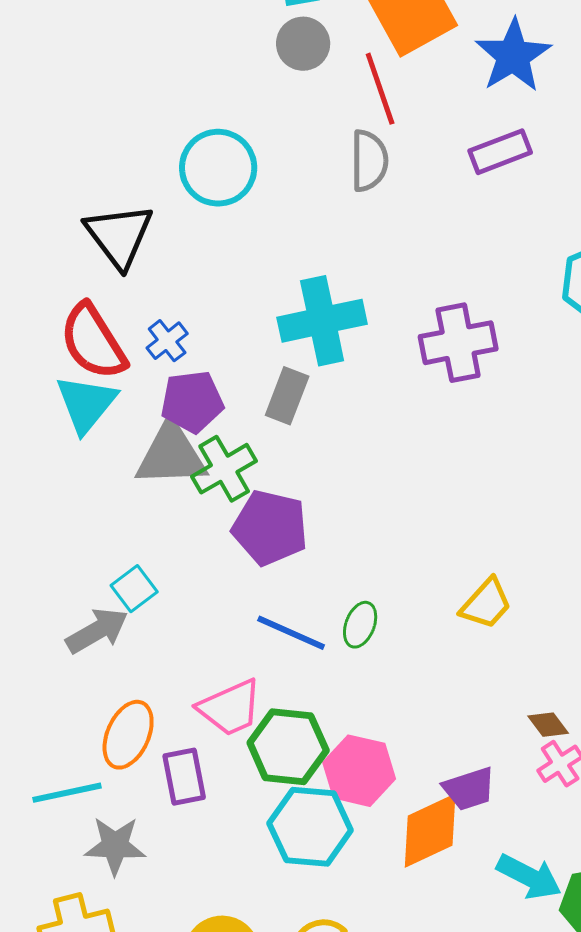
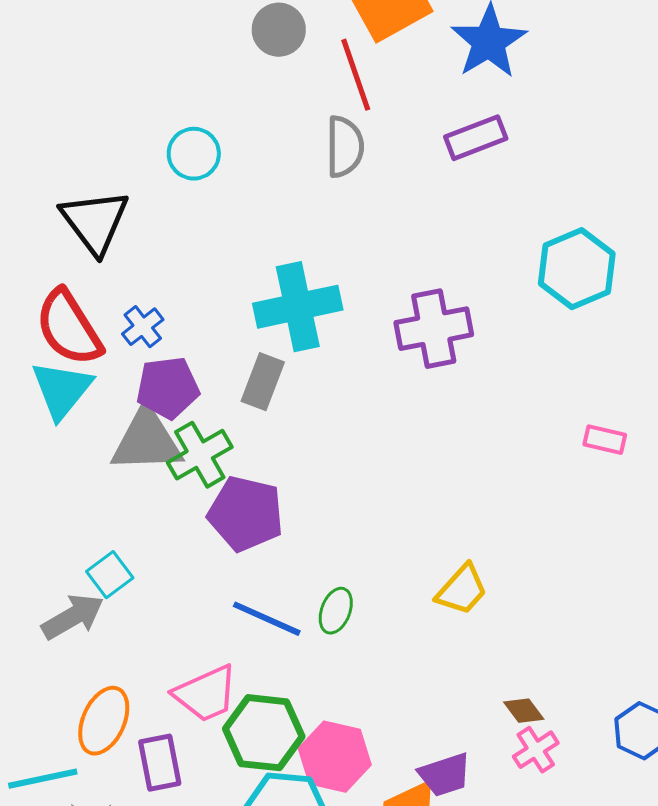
cyan circle: (218, 168) -> (194, 154), size x0.7

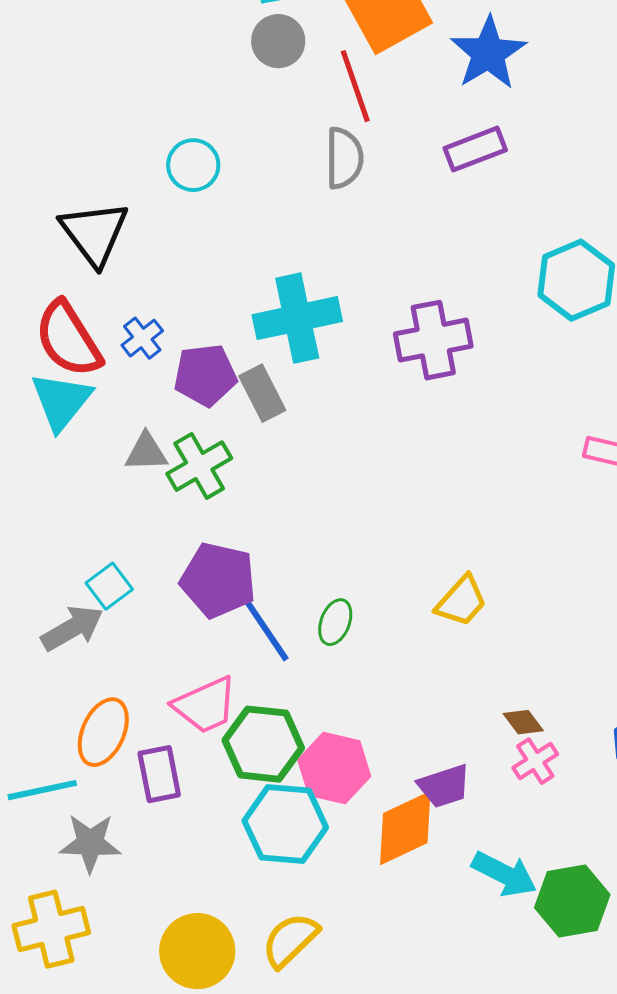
gray rectangle: (263, 382) -> (262, 393), turned -48
purple pentagon: (168, 388) -> (205, 375), moved
gray triangle: (147, 441) -> (146, 452), size x0.6
purple pentagon: (246, 514) -> (218, 580), moved
blue line: (267, 619) -> (266, 630), turned 32

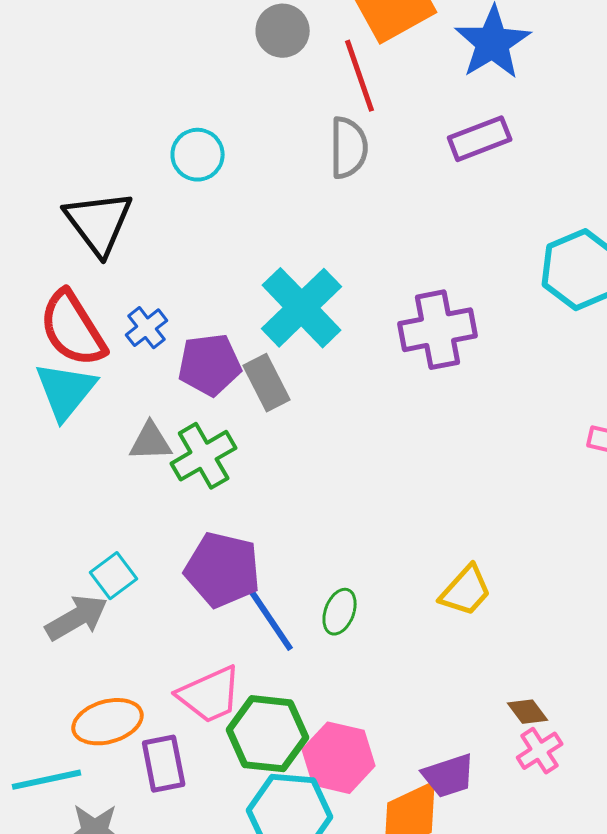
cyan cross: (297, 318) -> (302, 308), turned -32
orange ellipse: (103, 732) -> (108, 722), turned 50

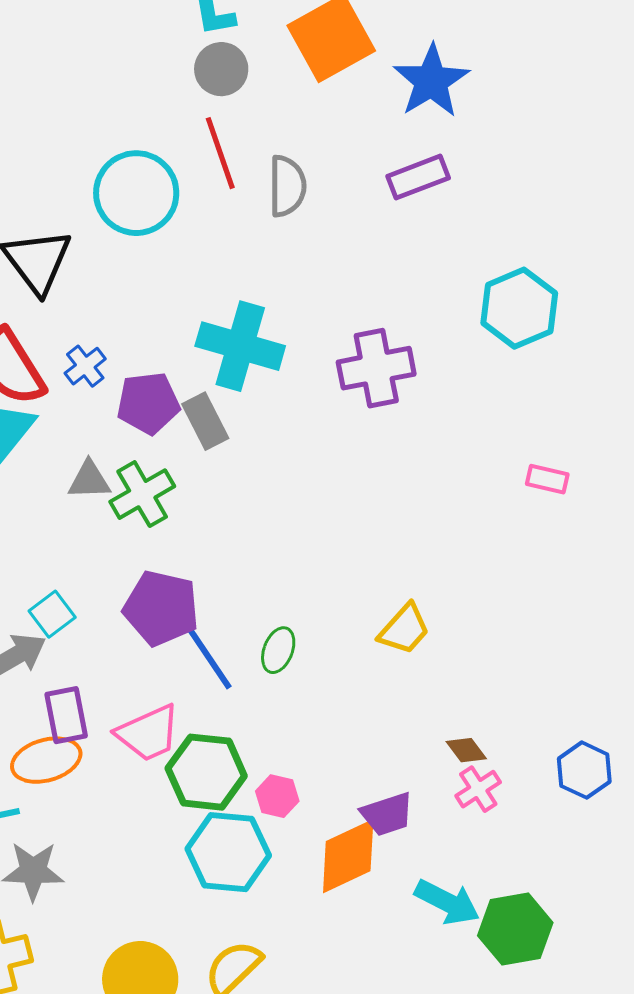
red line: (360, 76) -> (220, 153), moved
cyan circle: (198, 155) -> (136, 193), size x1.6
cyan cross: (302, 308) -> (240, 346), turned -30
pink hexagon: (339, 758) -> (277, 796), size x0.6
purple rectangle: (164, 764) -> (66, 715), moved

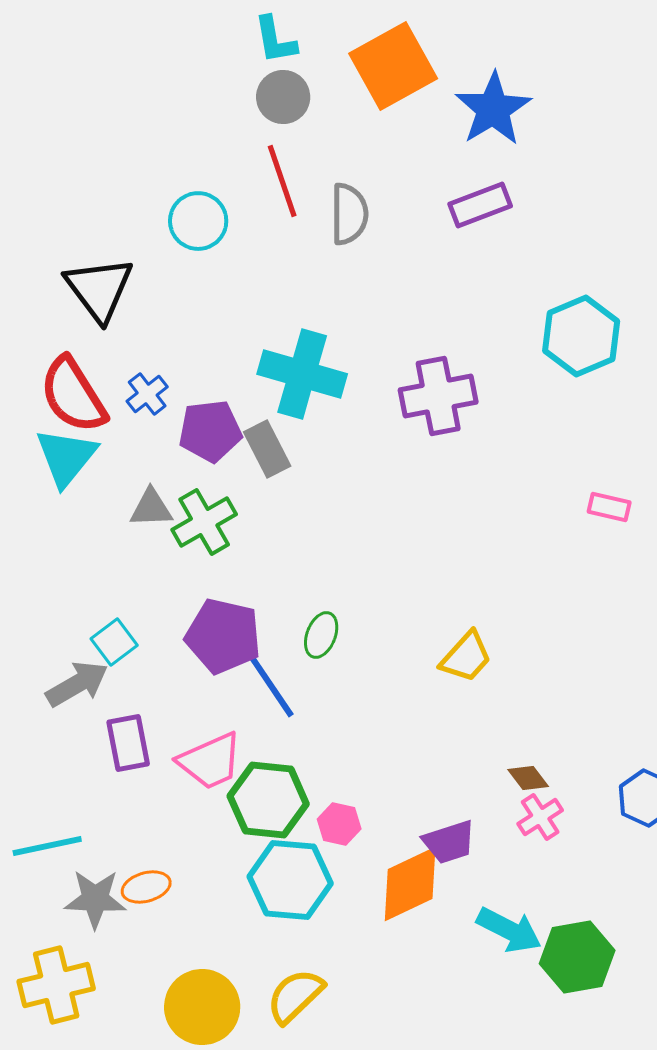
cyan circle: (136, 193) -> (198, 221), size x0.7
green ellipse: (278, 650) -> (321, 635), moved
orange ellipse: (46, 760) -> (146, 887), moved, size x0.7

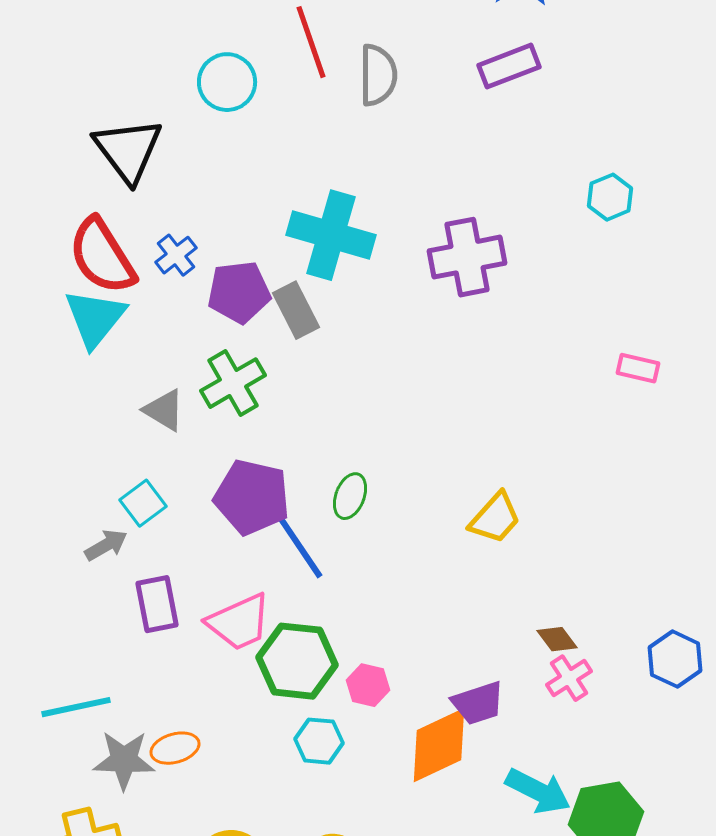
cyan hexagon: (581, 336) -> (610, 197), size x0.6
gray triangle: (151, 508) -> (164, 410), moved, turned 33
gray arrow: (77, 684) -> (106, 545), size x0.7
cyan hexagon: (290, 880) -> (319, 741), size x0.6

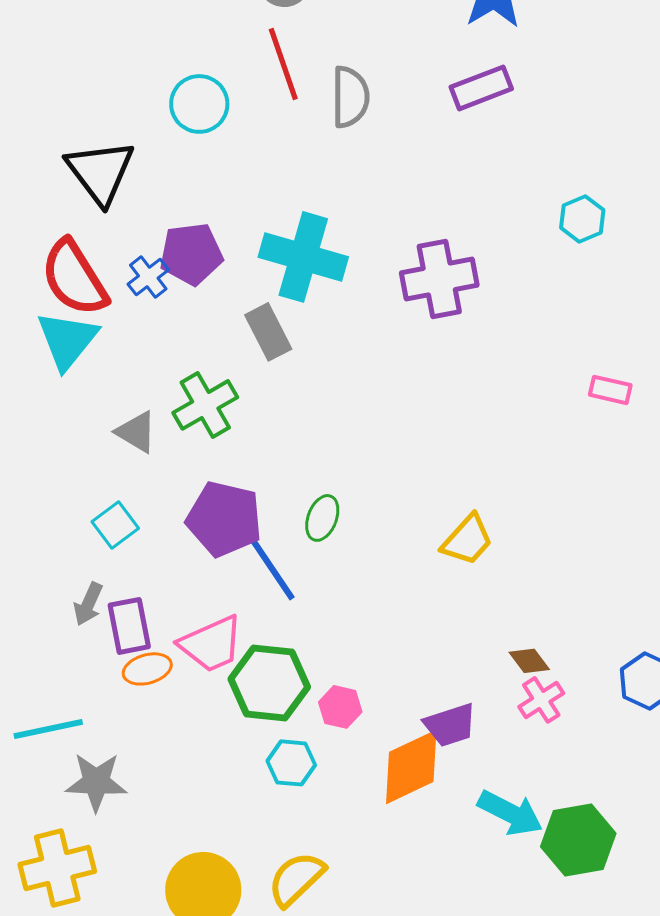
purple pentagon: (239, 292) -> (191, 254), moved
gray arrow: (106, 545) -> (88, 604), moved, turned 144
orange ellipse: (175, 748) -> (147, 669), moved

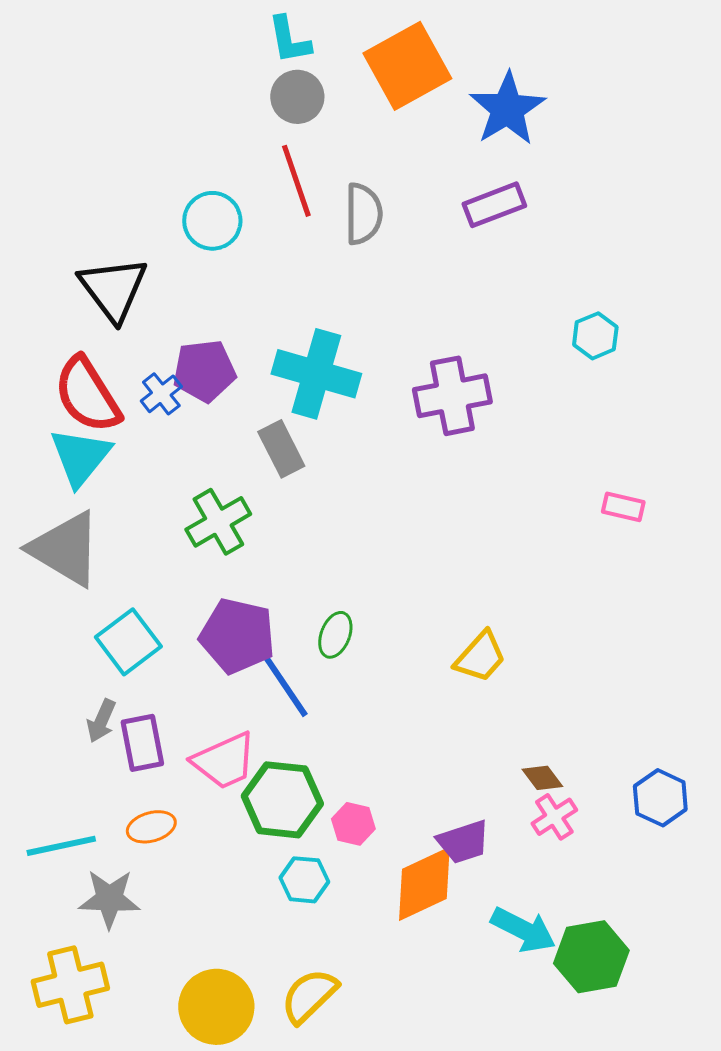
gray triangle: (136, 432) -> (65, 549), moved, size x1.8
cyan square: (115, 525) -> (128, 642), size x1.4
orange ellipse: (147, 669) -> (151, 827), moved

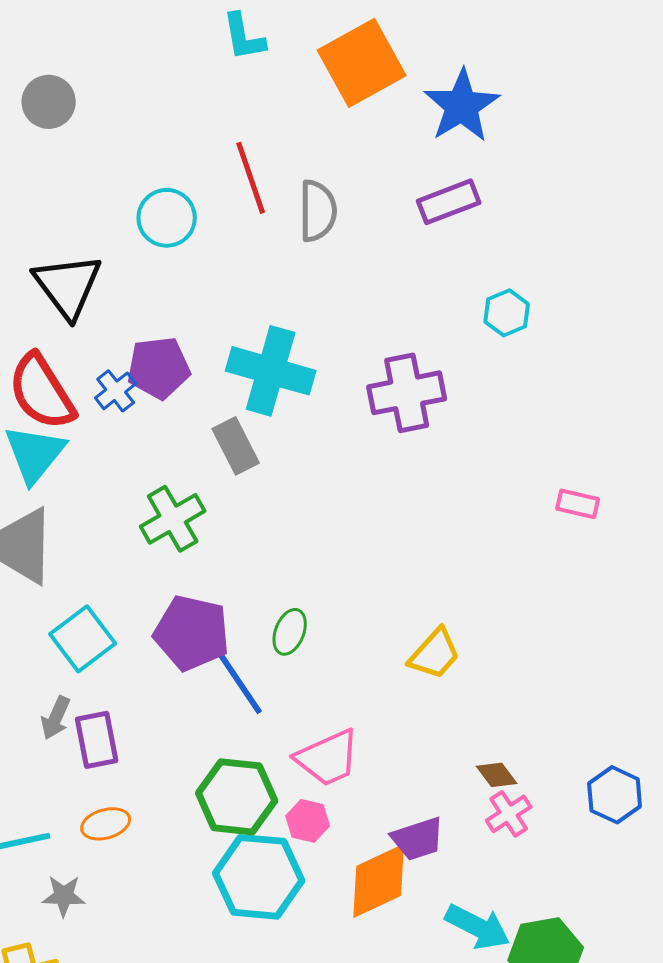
gray circle: (297, 97) -> (49, 102), moved
cyan hexagon: (595, 336) -> (507, 313), moved
pink trapezoid: (224, 761) -> (328, 758), moved
cyan hexagon: (304, 880) -> (259, 877), size x1.8
gray star: (109, 899) -> (64, 896), size x0.7

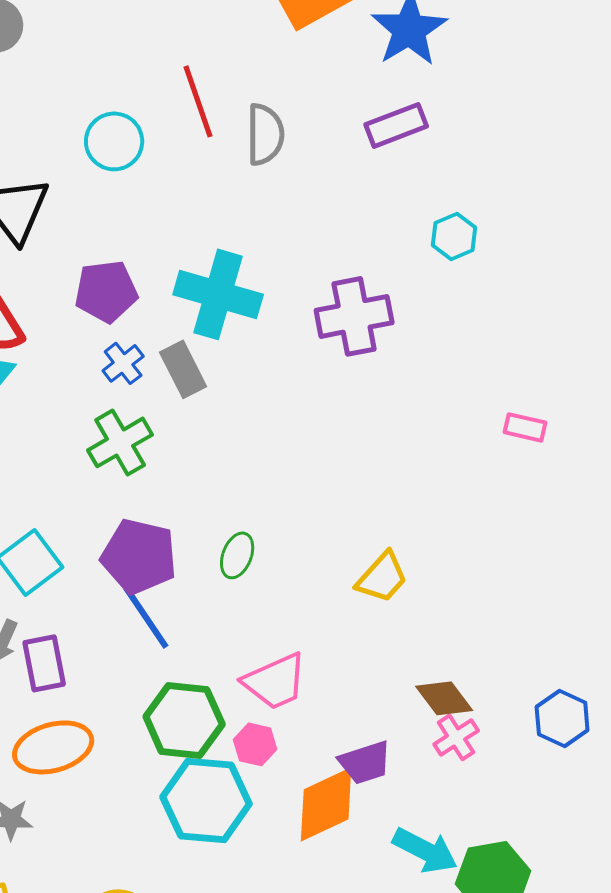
blue cross: (116, 391) -> (123, 363), moved
blue line: (240, 683) -> (146, 617), moved
brown diamond: (497, 775) -> (444, 698), size x1.4
orange ellipse: (106, 824) -> (53, 747), size x1.6

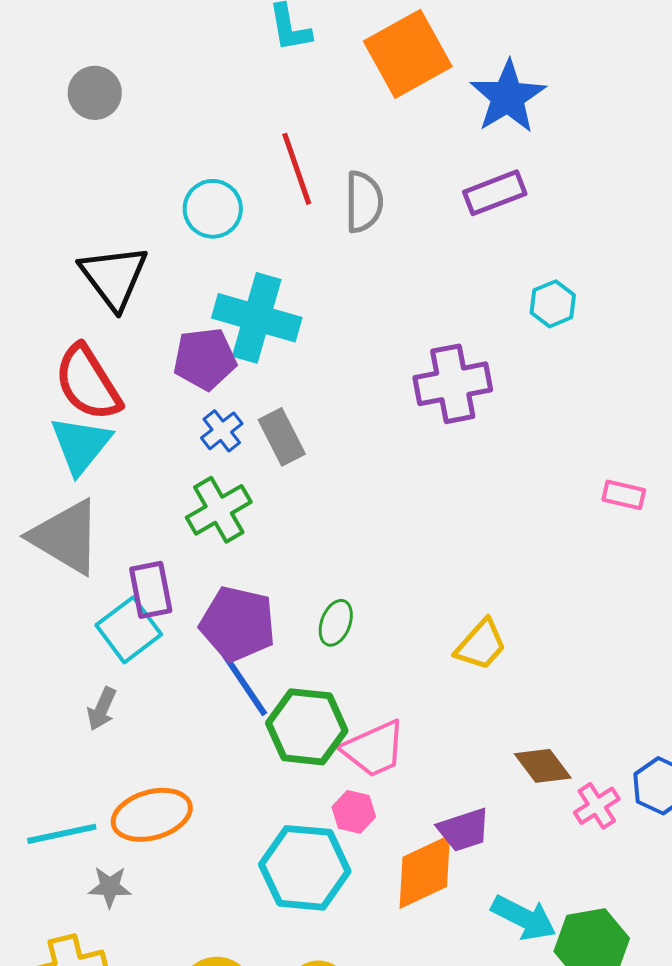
cyan cross: (218, 294) -> (257, 318), moved
purple rectangle: (44, 663) -> (151, 590), moved
green hexagon: (184, 720) -> (307, 727), moved
pink cross: (456, 737) -> (597, 806), moved

